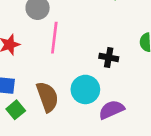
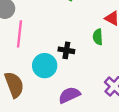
cyan circle: (85, 89) -> (45, 66), moved

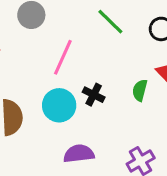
pink line: (20, 34) -> (63, 57), moved

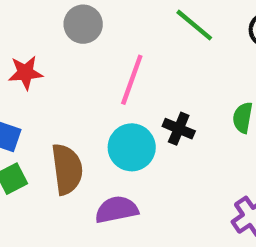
purple semicircle: (79, 154) -> (117, 210), moved

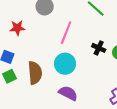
black cross: (179, 129) -> (99, 48), moved
purple semicircle: (117, 210) -> (68, 93), moved, turned 36

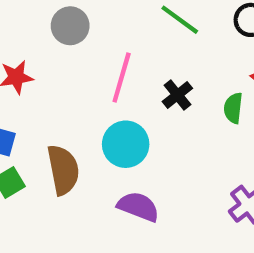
black cross: (99, 48) -> (177, 95), moved, turned 32

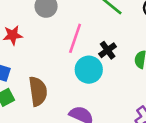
cyan circle: (126, 144) -> (89, 70), moved

